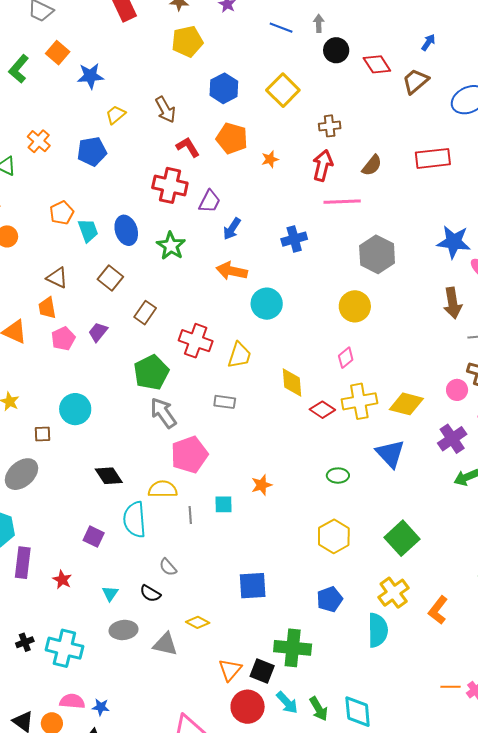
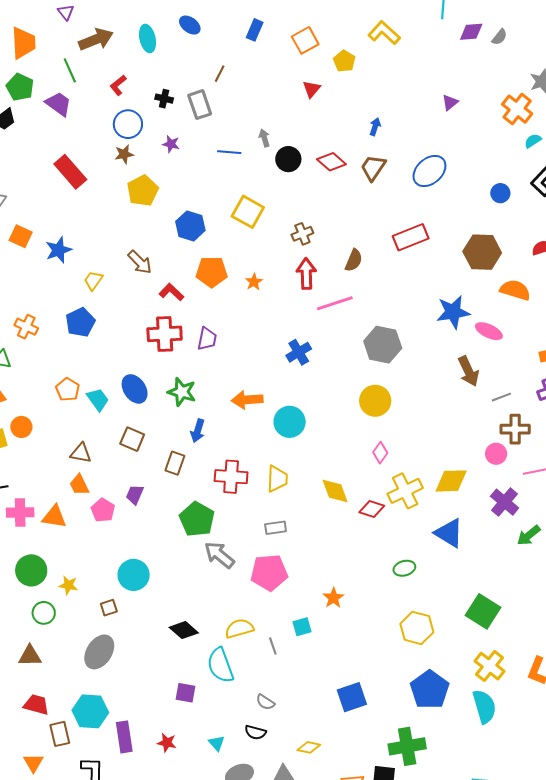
blue arrow: (232, 229) -> (198, 431), moved
pink pentagon: (189, 455) -> (269, 573), moved, turned 30
blue pentagon: (330, 599) -> (430, 690), size x1.5

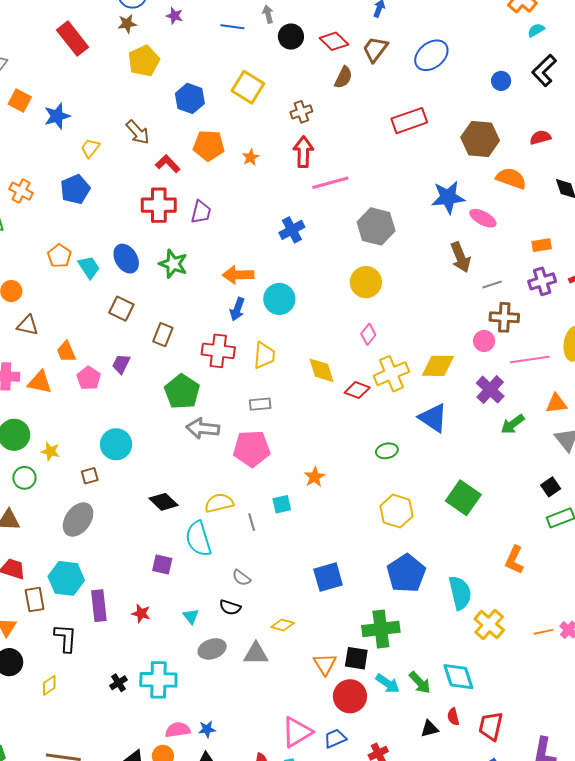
brown semicircle: (354, 260) -> (343, 77), moved
blue arrow: (198, 431) -> (237, 309), moved
brown triangle: (81, 453) -> (28, 325), moved
gray arrow: (219, 555) -> (203, 428), turned -36
yellow cross: (489, 666) -> (489, 625), moved

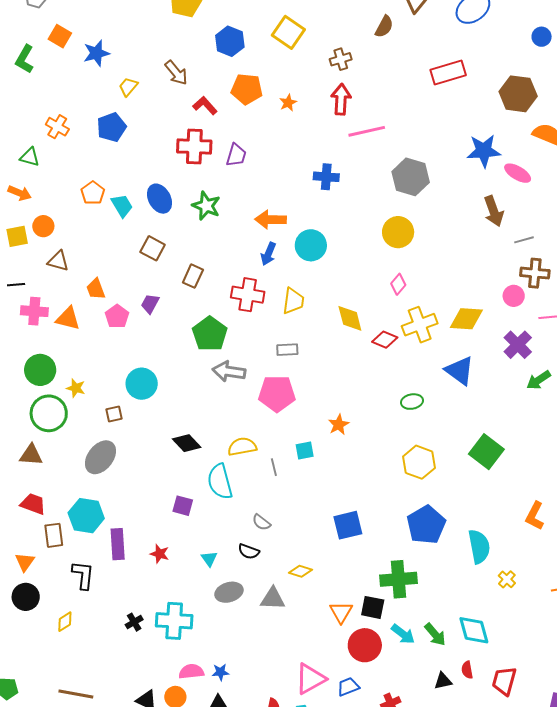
blue cross: (292, 230) -> (326, 177), turned 30
green circle: (24, 478) -> (49, 413), size x1.6
yellow cross: (489, 625) -> (507, 579), size x0.6

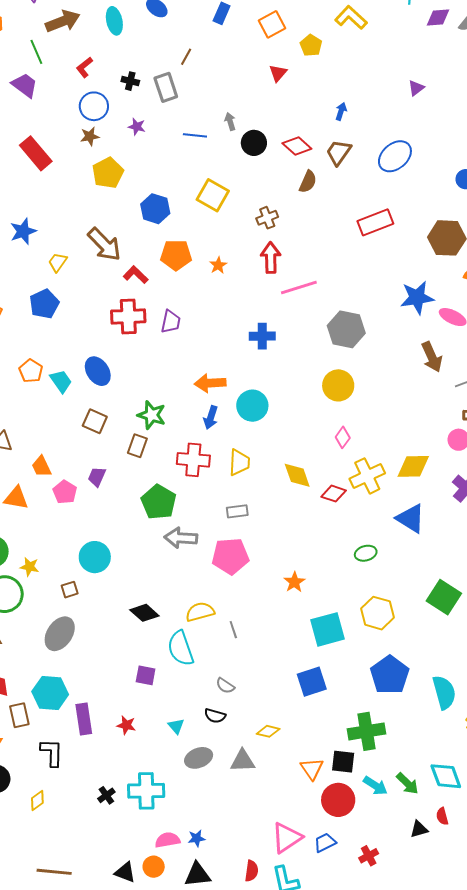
brown arrow: (176, 73) -> (104, 244), size x1.4
green star: (206, 206) -> (152, 415), moved
cyan square: (305, 451) -> (328, 629), moved, size x1.8

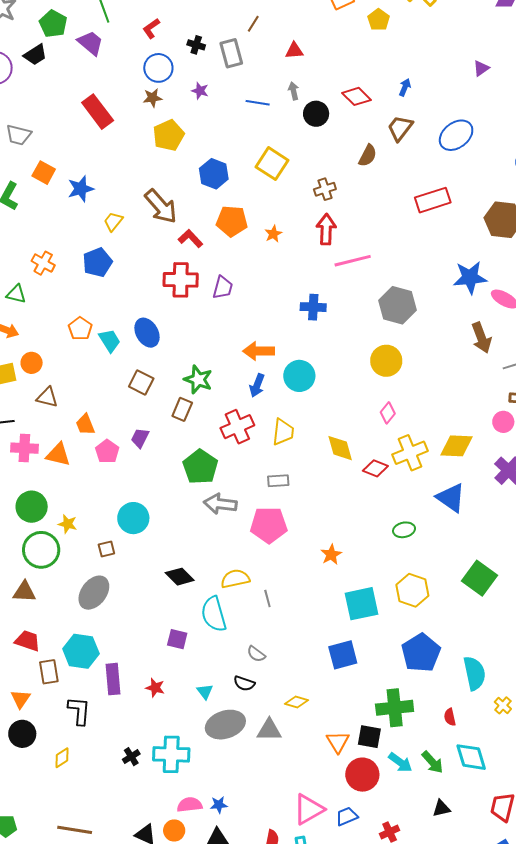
red triangle: (278, 73) -> (294, 51), moved, turned 42
red diamond: (297, 146) -> (356, 96), moved
red cross: (193, 460) -> (237, 427), turned -32
gray ellipse: (199, 758) -> (225, 725), size x1.4
red semicircle: (442, 816) -> (450, 717), moved

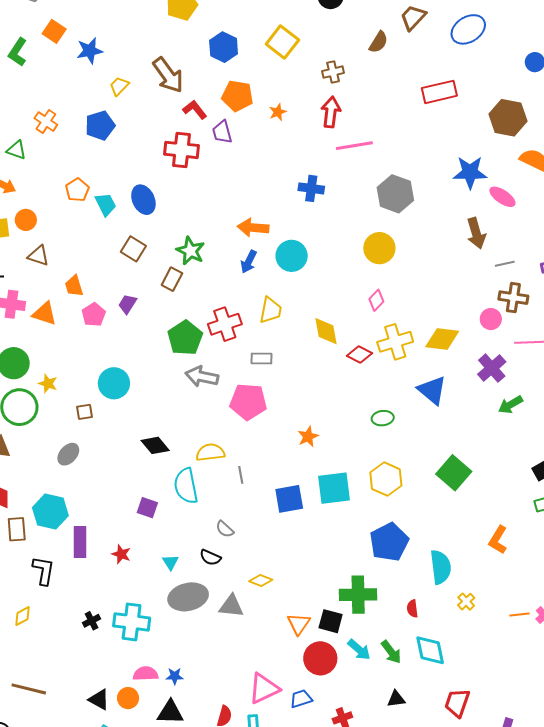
purple trapezoid: (223, 287) -> (222, 132), moved, turned 145
red cross: (237, 427) -> (225, 324), moved
gray ellipse: (94, 593) -> (68, 454), size x0.7
blue square: (343, 655) -> (289, 499), moved

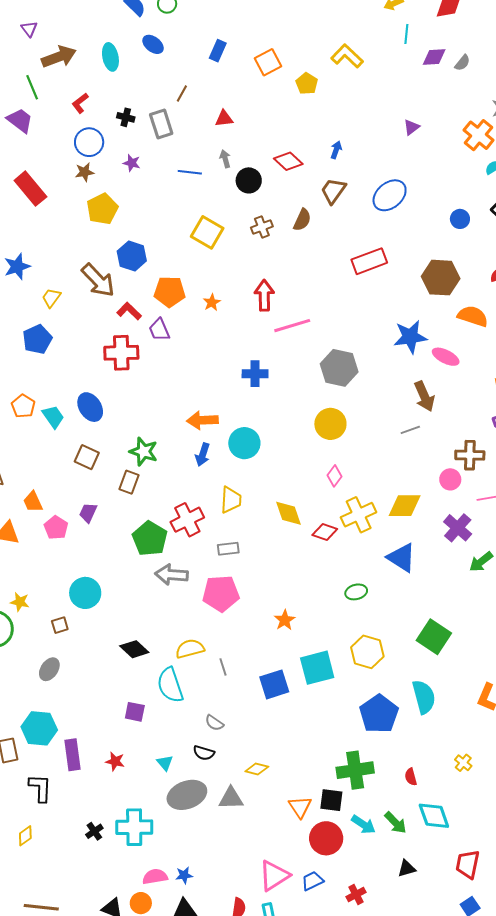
blue hexagon: (224, 47) -> (132, 256), moved
brown cross: (333, 72) -> (262, 227), moved
gray line: (505, 264) -> (410, 430), moved
cyan semicircle: (441, 567) -> (424, 697), moved

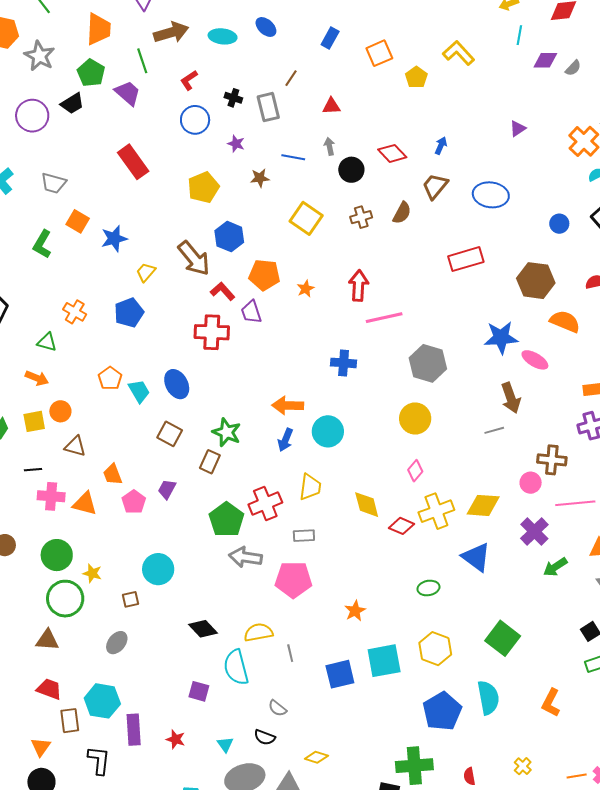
cyan ellipse: (110, 57) -> (223, 36), turned -76
brown star: (85, 172) -> (260, 178), moved
blue ellipse: (390, 195) -> (491, 195), turned 44

